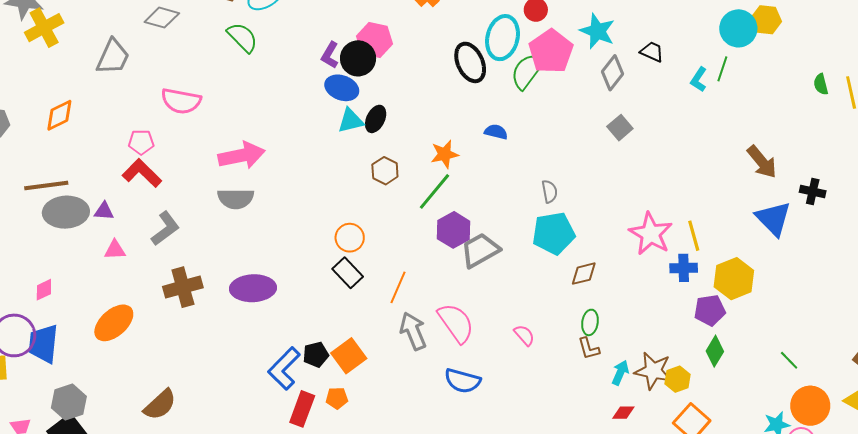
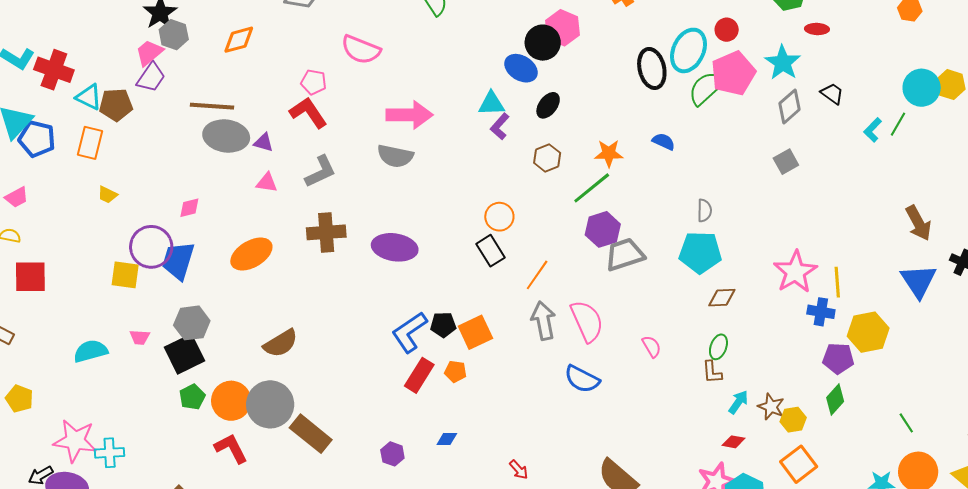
purple L-shape: (330, 55) -> (500, 126), moved
cyan triangle: (351, 121) -> (492, 104), moved
brown star: (653, 371) -> (771, 407), size x0.7

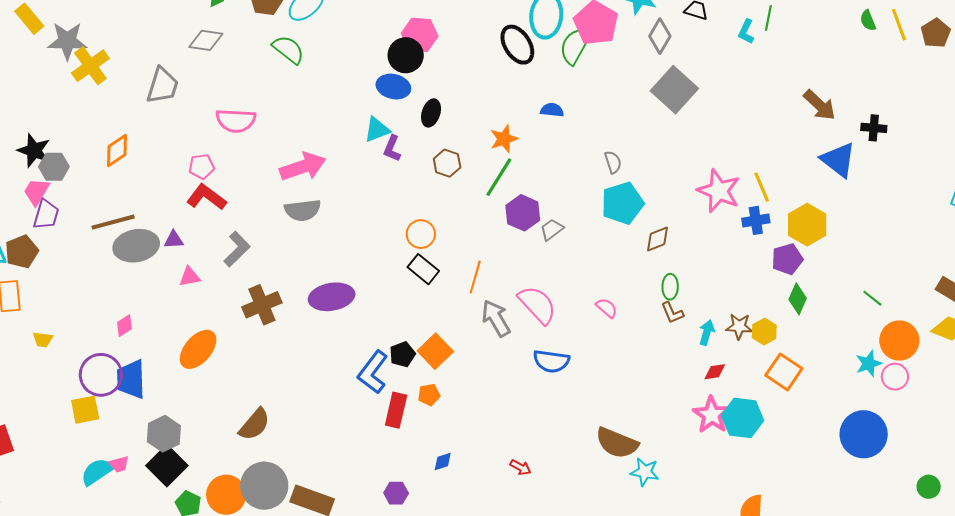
gray square: (786, 162) -> (674, 90), size x1.8
gray trapezoid: (625, 255) -> (552, 230), size x0.6
cyan semicircle: (91, 351) -> (97, 472), moved

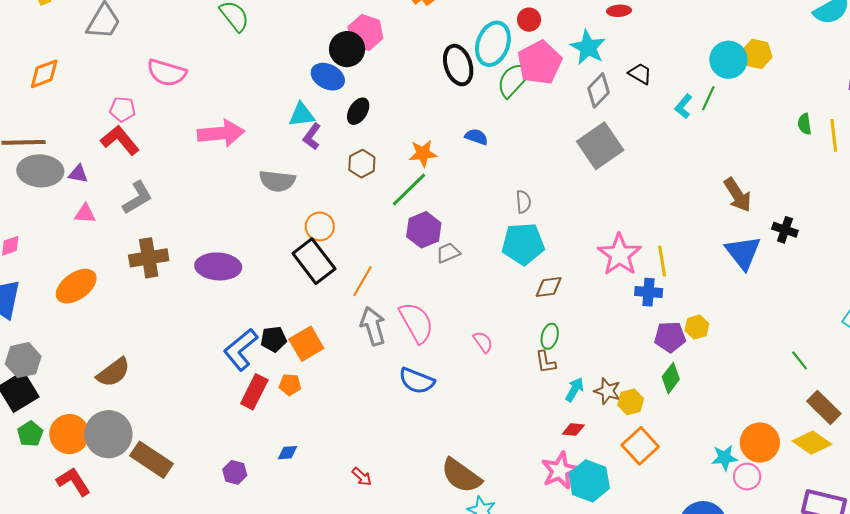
gray semicircle: (303, 210) -> (277, 181), moved
yellow hexagon: (807, 225) -> (697, 327), moved, size x0.6
black rectangle: (423, 269) -> (314, 261), size x1.4
green line: (872, 298) -> (800, 360), moved

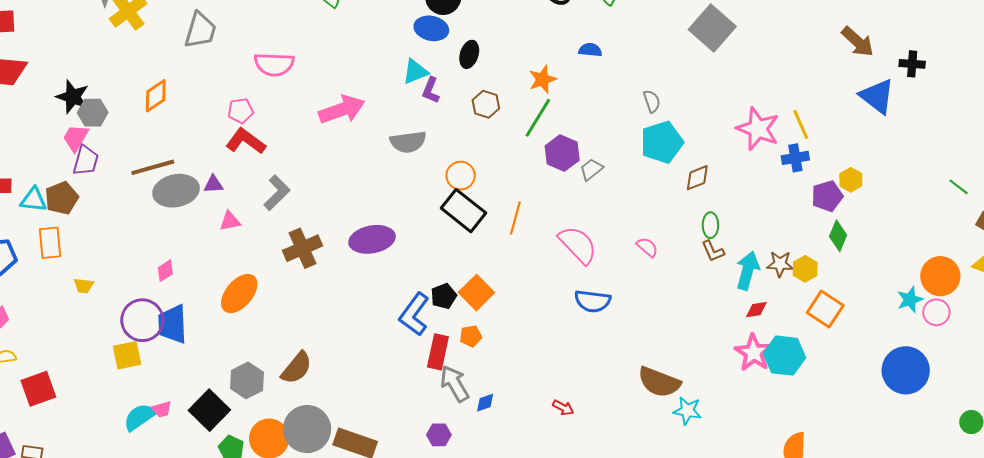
gray arrow: (373, 326) -> (454, 384), moved
gray hexagon: (23, 360) -> (247, 380), moved
cyan arrow: (575, 389) -> (748, 271), size x1.5

